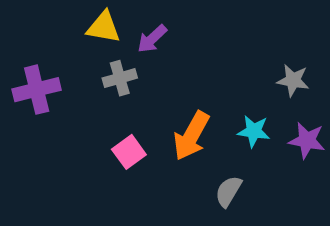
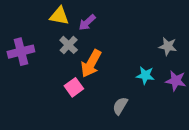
gray cross: (120, 78) -> (69, 45), turned -30
orange arrow: (191, 136) -> (91, 64), moved
gray semicircle: (228, 191) -> (120, 106), moved

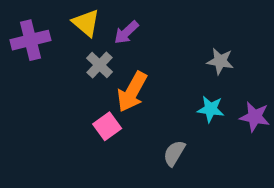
yellow triangle: (59, 16) -> (86, 23), turned 30
gray star: (168, 46) -> (220, 61), moved
purple cross: (21, 52) -> (30, 40), moved

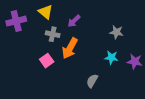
purple arrow: (126, 32) -> (74, 21), moved
gray cross: (99, 65) -> (53, 34), turned -32
pink square: (107, 126) -> (47, 61), moved

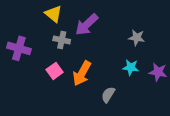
purple cross: (16, 21) -> (19, 48), moved, turned 30
purple arrow: (74, 21) -> (87, 25), size x1.5
orange arrow: (70, 48) -> (82, 73), moved

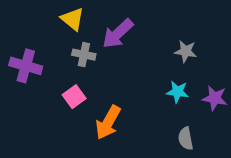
orange arrow: (82, 73) -> (108, 122), moved
gray semicircle: (108, 95) -> (186, 139), moved, turned -42

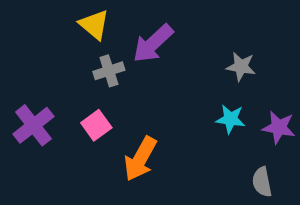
gray cross: (84, 55) -> (109, 71), turned -30
purple cross: (26, 66) -> (33, 125), moved, turned 36
gray semicircle: (186, 139) -> (262, 182), moved

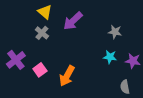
gray cross: (109, 71) -> (42, 33), moved, turned -32
pink square: (96, 125) -> (40, 70), moved

